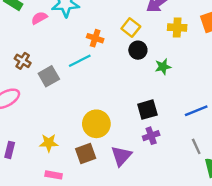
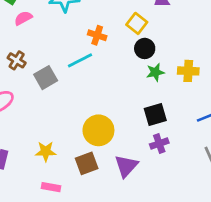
pink semicircle: (39, 18) -> (23, 18), moved
yellow cross: (177, 27) -> (188, 71), moved
green star: (163, 67) -> (155, 72), moved

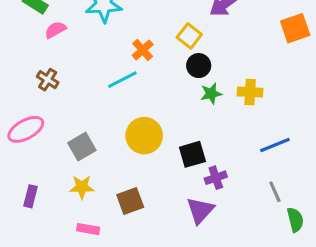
orange cross: (97, 35) -> (143, 50), turned 30
gray square: (46, 78) -> (82, 147), moved
black square: (155, 114) -> (192, 154), moved
yellow circle: (98, 130) -> (144, 136), moved
purple triangle: (126, 166) -> (200, 210), moved

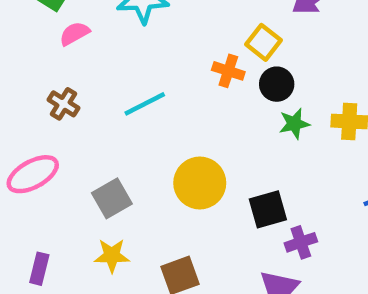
orange cross: (143, 50) -> (228, 71), moved, turned -30
cyan line: (122, 80) -> (145, 104), moved

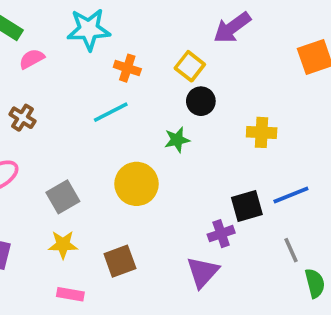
orange cross: (228, 71) -> (127, 68), moved
cyan line: (145, 104) -> (111, 112), moved
green star: (294, 124) -> (177, 140), moved
black square: (268, 209) -> (247, 206), moved

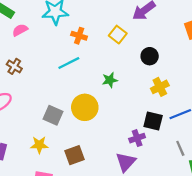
black circle: (201, 101) -> (150, 56), moved
yellow cross: (262, 132) -> (160, 87), moved, turned -30
gray square: (63, 197) -> (53, 115), moved, turned -36
black square: (247, 206) -> (153, 121), turned 30

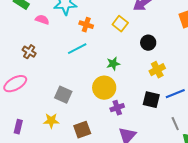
pink semicircle: (20, 30) -> (42, 20), moved, turned 48
yellow circle: (85, 107) -> (104, 88), moved
purple cross: (137, 138) -> (117, 108), moved

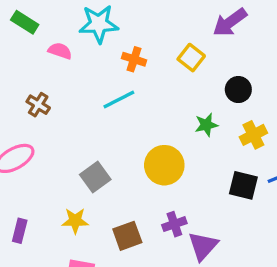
green star: (113, 64) -> (206, 125), moved
gray square: (63, 95) -> (95, 177), turned 30
purple cross: (117, 108) -> (174, 224), moved

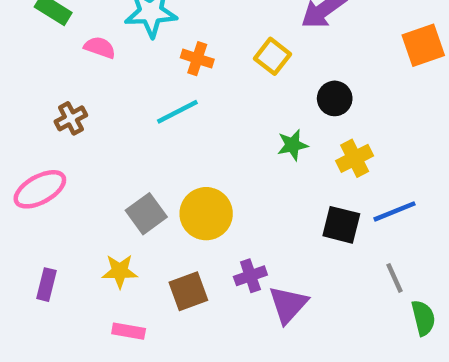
brown cross: (38, 105) -> (71, 118), turned 30
yellow circle: (164, 165) -> (206, 214), moved

